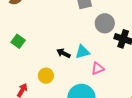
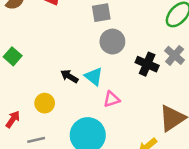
gray circle: (105, 23) -> (112, 42), moved
cyan triangle: (82, 52) -> (94, 76), turned 49

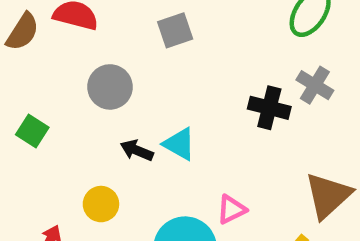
gray circle: (112, 42) -> (110, 87), moved
pink triangle: (112, 99) -> (231, 209), moved

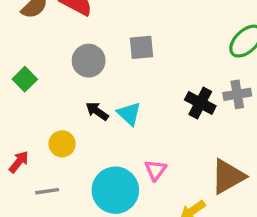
gray square: (175, 30) -> (141, 47), moved
gray cross: (315, 85) -> (237, 94), turned 36
pink triangle: (231, 209) -> (156, 170), turned -40

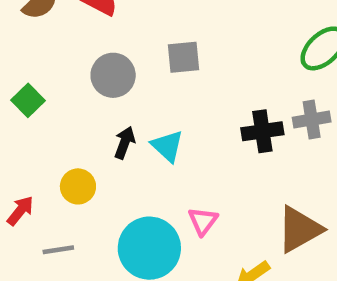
black cross: (200, 103) -> (262, 131), turned -36
black arrow: (97, 111) -> (125, 143), turned 75

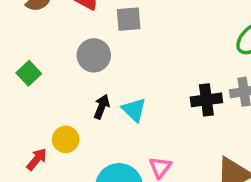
gray square: (184, 57) -> (129, 19), moved
red arrow: (20, 211) -> (37, 159), moved

